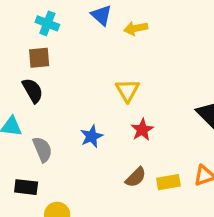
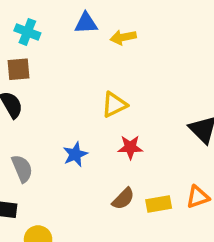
blue triangle: (101, 15) -> (86, 23), turned -45
yellow triangle: (128, 90) -> (114, 105), turned 35
red star: (142, 130) -> (130, 147), turned 30

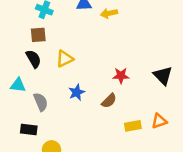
yellow triangle: (114, 105) -> (65, 59), moved
red star: (130, 147) -> (121, 76), moved
brown semicircle: (123, 199) -> (109, 101), moved

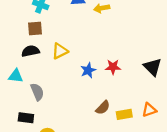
black semicircle: (34, 59) -> (30, 51), turned -72
blue star: (77, 92) -> (88, 70), moved
brown semicircle: (109, 101) -> (103, 108), moved

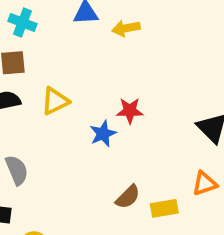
red star: (113, 67) -> (130, 111), moved
orange triangle: (149, 110) -> (205, 183), moved

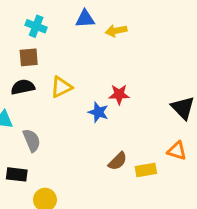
blue star: (103, 134) -> (98, 112), turned -30
orange triangle: (205, 183) -> (177, 151), turned 36

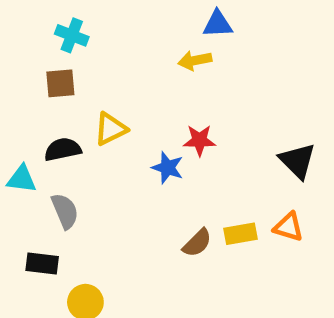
blue triangle: (85, 19) -> (218, 24), moved
yellow arrow: (116, 31) -> (195, 60), moved
black semicircle: (23, 87) -> (63, 149), moved
yellow rectangle: (146, 170) -> (240, 234), moved

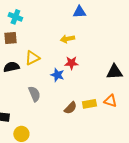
yellow arrow: (195, 60) -> (67, 39), moved
black triangle: (297, 161) -> (114, 72), turned -48
gray semicircle: (65, 211) -> (34, 94), moved

